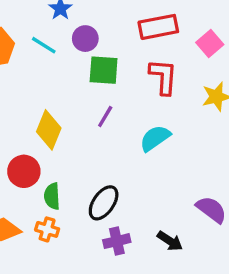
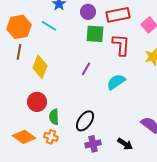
purple circle: (85, 39) -> (88, 12), moved
green square: (104, 70) -> (95, 34), moved
yellow diamond: (49, 130) -> (40, 67), moved

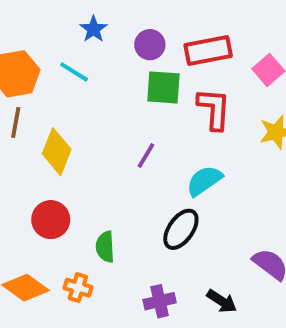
green semicircle: (54, 117) -> (105, 247), moved
black ellipse: (85, 121) -> (181, 229), moved

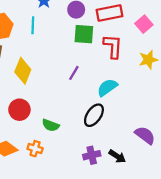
cyan line: (74, 72) -> (33, 25), turned 60
green semicircle: (105, 247) -> (51, 125), turned -66
purple cross: (160, 301) -> (92, 155), moved

